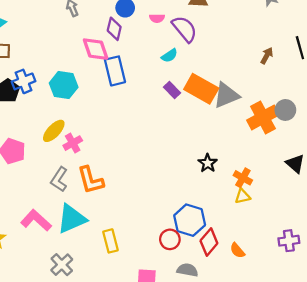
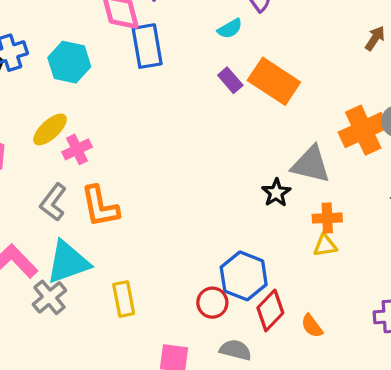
gray triangle: (226, 95) -> (311, 164), moved, turned 32
orange cross: (243, 178) -> (327, 218), turned -36
gray cross: (62, 265) -> (49, 297), moved

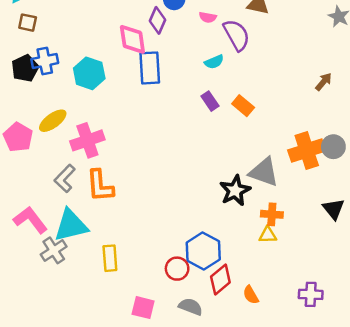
orange rectangle: (274, 81) -> (243, 106), size x0.6
yellow ellipse: (50, 129) -> (53, 121), moved
pink cross: (77, 149) -> (87, 140), size x1.5
black star: (276, 193) -> (235, 191), size x1.4

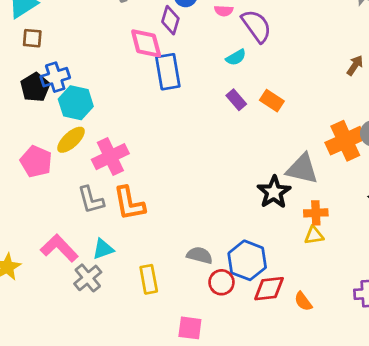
cyan hexagon: (89, 73) -> (76, 103), moved
gray L-shape: (65, 178) -> (91, 200), turned -52
cyan triangle: (71, 225) -> (103, 249), size x0.6
red diamond: (220, 280) -> (269, 289), turned 40
gray semicircle: (191, 307) -> (200, 255), moved

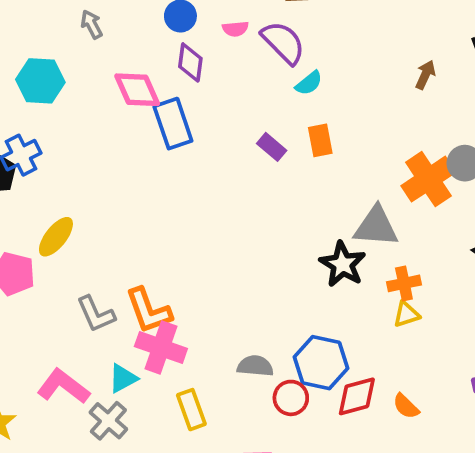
purple diamond: (170, 20) -> (190, 62), moved
cyan semicircle: (236, 57) -> (309, 83), moved
orange rectangle: (272, 101) -> (320, 140), turned 55
cyan hexagon: (76, 103) -> (40, 81), moved
pink cross: (110, 157) -> (161, 348), moved, turned -36

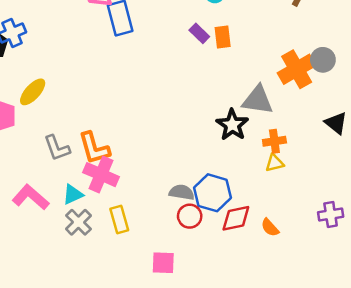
purple rectangle: (272, 147) -> (199, 33), moved
gray semicircle: (255, 366) -> (182, 192), moved
gray cross: (108, 421) -> (78, 222), moved

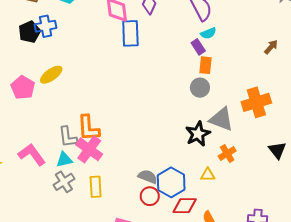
purple rectangle: (199, 33) -> (198, 47), moved
gray circle: (323, 60) -> (200, 88), moved
orange cross: (274, 141) -> (227, 154), turned -36
gray L-shape: (57, 148) -> (68, 137), moved
yellow triangle: (275, 163) -> (208, 175), moved

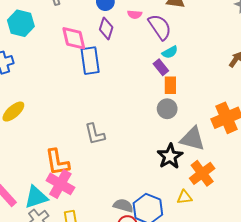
gray L-shape: (68, 137) -> (95, 134), moved
orange cross: (227, 154) -> (202, 173), size x1.4
cyan triangle: (64, 160) -> (36, 197), size x1.4

